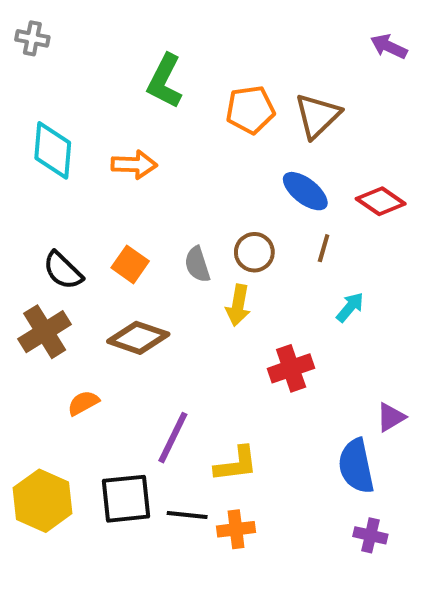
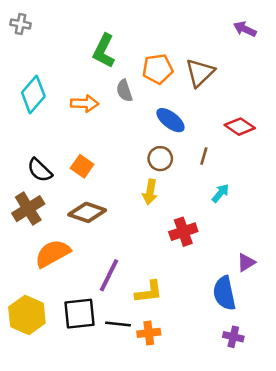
cyan diamond: (53, 150) -> (33, 94), turned 36
blue ellipse: (305, 191) -> (170, 120), moved
gray semicircle: (197, 264) -> (124, 91), moved
orange semicircle: (83, 403) -> (53, 253), size x1.8

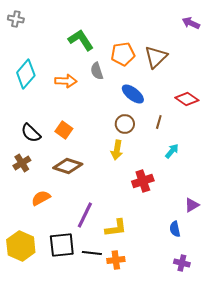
green L-shape: (104, 51) -> (81, 40), turned 120
brown cross: (28, 209) -> (22, 163), size x0.7
orange semicircle: (53, 253) -> (41, 198), size x0.7
blue semicircle: (224, 293) -> (175, 229), size x0.6

